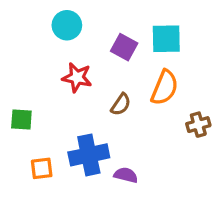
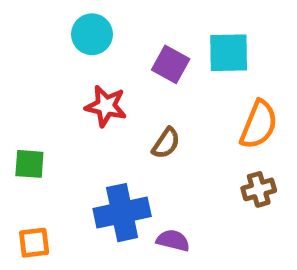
orange semicircle: (165, 88) -> (259, 125), moved
brown cross: (198, 125) -> (259, 189), moved
orange square: (42, 168) -> (34, 243), moved

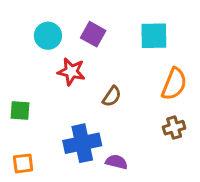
cyan circle: (92, 34) -> (48, 36), moved
purple square: (171, 64) -> (93, 34), moved

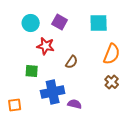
green square: (20, 110) -> (32, 71), moved
brown cross: (174, 128) -> (112, 82), turned -32

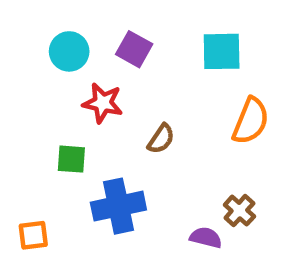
brown cross: (112, 82) -> (239, 211), moved
purple semicircle: (75, 104) -> (206, 237), moved

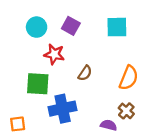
orange semicircle: (251, 121) -> (129, 78), moved
green square: (71, 159) -> (38, 84), size x1.5

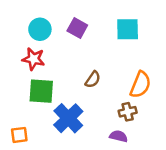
red star: (54, 54) -> (34, 59), moved
blue cross: (63, 109) -> (68, 118), turned -32
brown cross: (126, 111) -> (128, 112), moved, turned 35

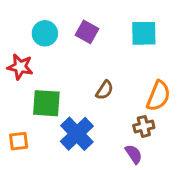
red star: (34, 59) -> (20, 67), moved
orange square: (19, 135) -> (19, 141), moved
purple semicircle: (119, 136) -> (134, 154), turned 42

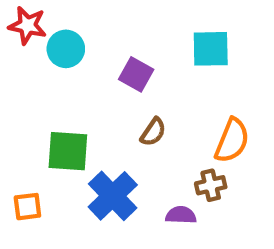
purple square: (87, 32) -> (136, 74), moved
red star: (20, 67) -> (27, 25), moved
purple semicircle: (134, 154) -> (181, 215), moved, turned -54

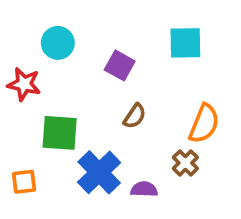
red star: (27, 25) -> (24, 84), moved
brown cross: (211, 185) -> (185, 163), turned -32
purple semicircle: (181, 215) -> (144, 189), moved

